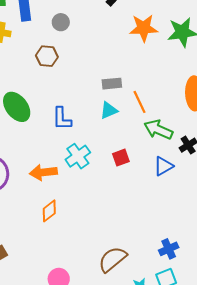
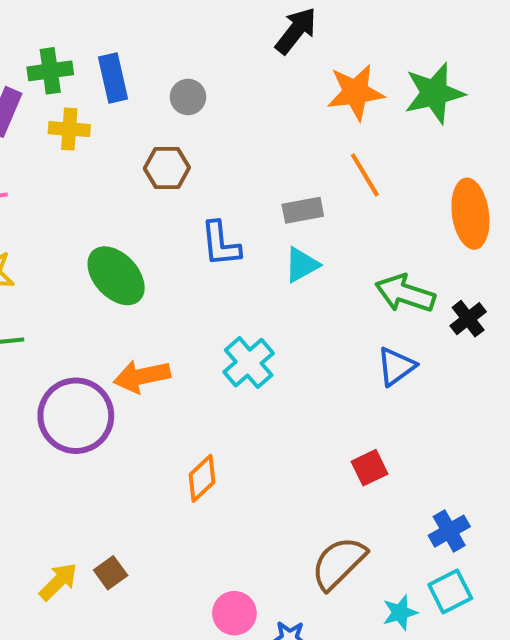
orange line: (139, 102) -> (365, 175), moved
blue L-shape: (62, 119) -> (221, 244), moved
red square: (121, 158) -> (369, 468), moved
blue triangle: (163, 166) -> (396, 366), moved
orange arrow: (43, 172) -> (142, 376), moved

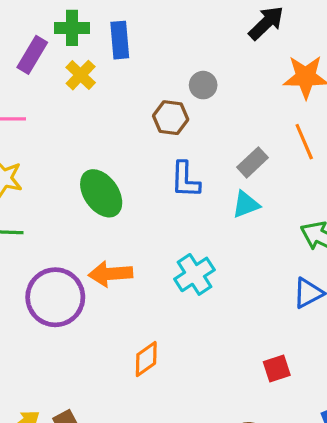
gray circle: (188, 97) -> (203, 85), moved
yellow cross: (69, 129) -> (81, 75), turned 32
brown hexagon: (167, 168) -> (171, 118), moved
gray rectangle: (303, 210) -> (252, 162), turned -40

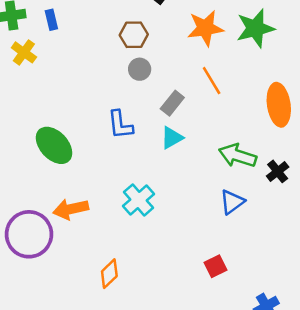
blue rectangle: (120, 40) -> (51, 20), size x0.7
gray circle: (203, 85) -> (140, 69), moved
brown hexagon: (171, 118) -> (134, 35), moved

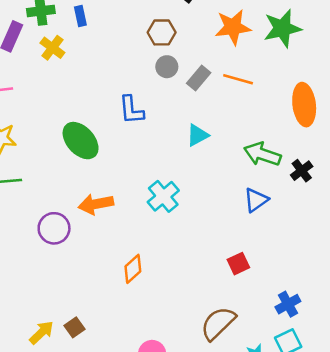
orange line: (212, 81) -> (238, 79), turned -44
gray rectangle: (172, 103) -> (199, 78), moved
blue L-shape: (120, 125) -> (131, 110), moved
purple circle: (29, 234) -> (54, 228), size x0.7

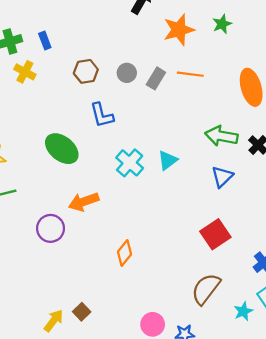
green star: (282, 28) -> (222, 24), size x0.6
brown hexagon: (162, 32) -> (86, 71), moved
cyan triangle: (197, 135) -> (168, 160), moved
cyan cross: (163, 196) -> (130, 163), moved
red square: (238, 264) -> (215, 234), size x1.5

